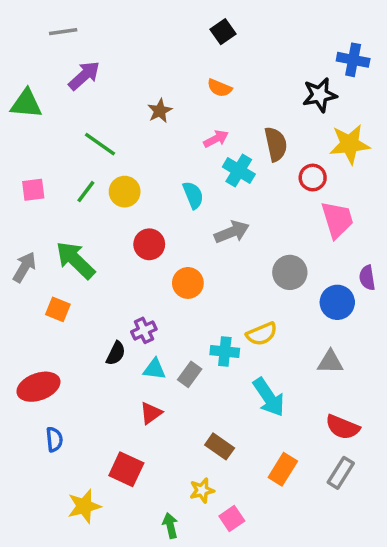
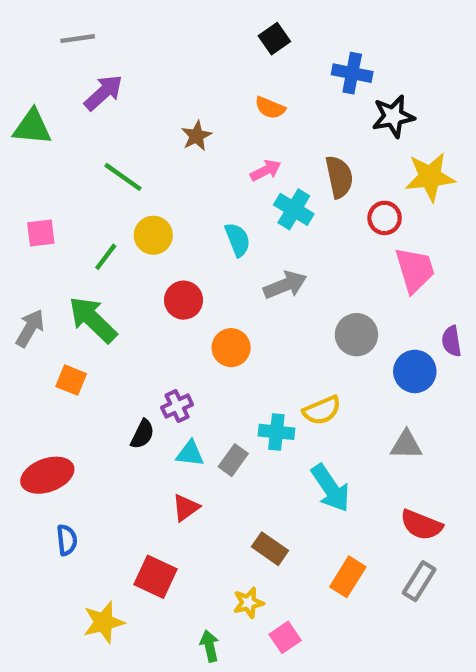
blue cross: (353, 60) -> (352, 73), moved
green line: (86, 192) -> (106, 257), moved

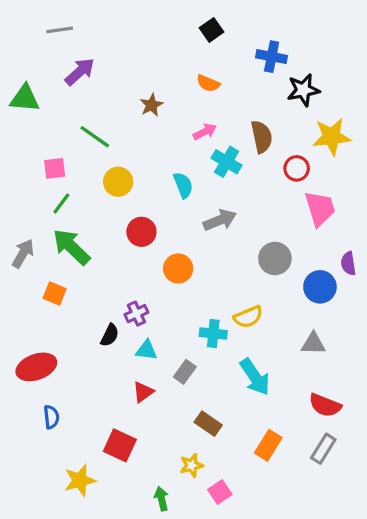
pink square: (41, 233) -> (55, 168), moved
green line: (106, 257) -> (61, 203), moved
gray rectangle: (233, 460) -> (185, 372), moved

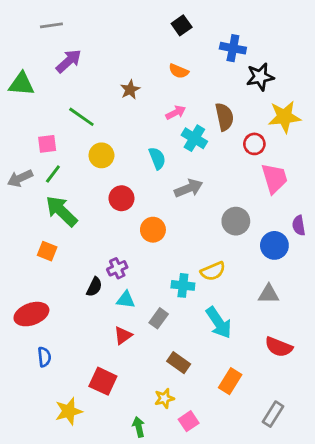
gray arrow: (23, 253) -> (20, 178), moved, turned -145
gray rectangle: (323, 449) -> (273, 414), moved

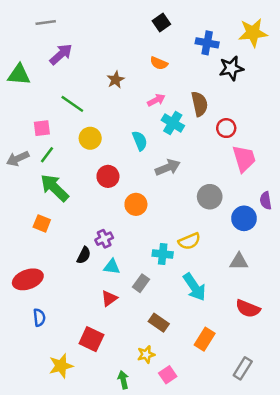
yellow star: (284, 117) -> (253, 33), moved

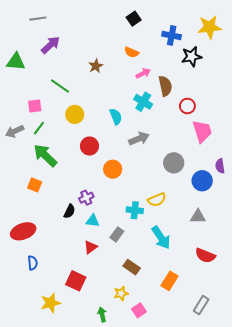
pink arrow: (156, 100) -> (143, 73), moved

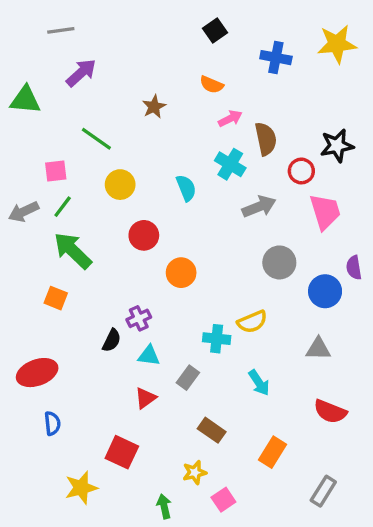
black star: (192, 57) -> (337, 146), moved
gray arrow: (139, 139) -> (259, 207), moved
cyan arrow: (161, 238) -> (259, 383), size x0.7

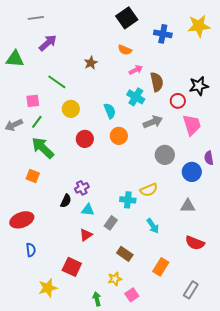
black square: (215, 30) -> (127, 18), size x1.5
orange circle: (181, 273) -> (119, 136), moved

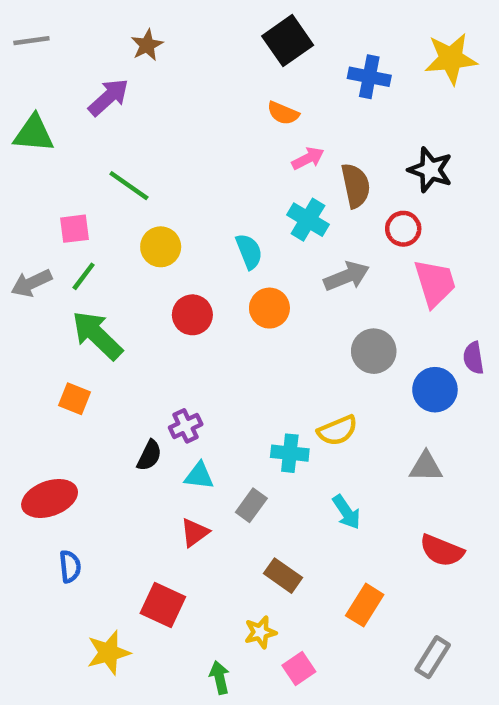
gray line: (36, 18) -> (31, 41), moved
brown star: (91, 63) -> (147, 45), moved
black star: (199, 86) -> (430, 170), moved, turned 30

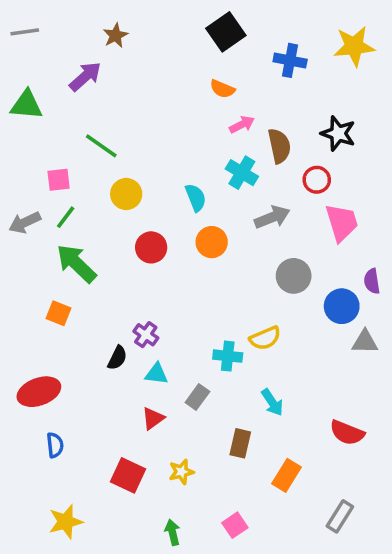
purple cross: (186, 426) -> (146, 335), turned -30
gray triangle: (426, 467) -> (365, 342), moved
brown rectangle: (283, 576) -> (240, 443), moved, turned 68
yellow star: (260, 632) -> (181, 472), moved
yellow star: (108, 653) -> (66, 522), moved

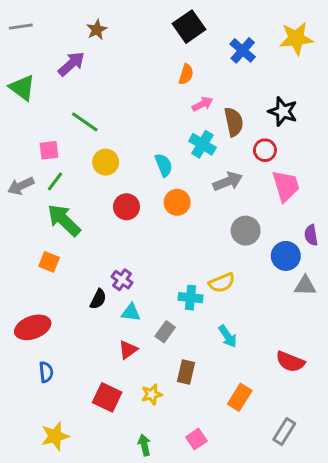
blue cross: (290, 60) -> (243, 50), turned 30
orange semicircle: (222, 89) -> (186, 74), turned -96
green triangle: (26, 105) -> (22, 88), turned 32
brown rectangle: (240, 443) -> (186, 372), moved

